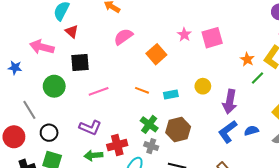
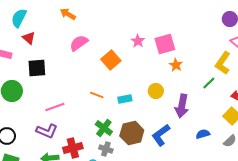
orange star: (247, 59) -> (176, 65), moved
pink line: (99, 91) -> (55, 107), moved
blue L-shape: (228, 132) -> (161, 135), moved

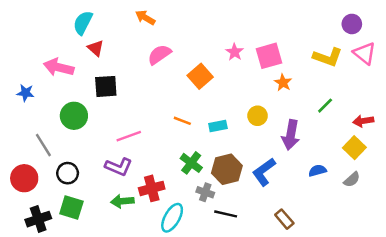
yellow L-shape: (223, 63) -> (328, 57), moved, turned -105
gray cross: (106, 149) -> (205, 192), moved

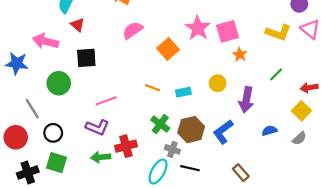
pink star: (235, 52) -> (198, 28), size x1.6
blue star: (25, 93) -> (17, 63), size x1.5
cyan ellipse: (172, 218) -> (158, 171), moved

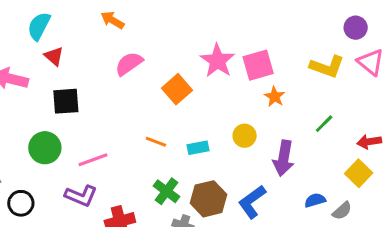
green circle: (59, 83) -> (45, 148), moved
gray semicircle: (299, 138) -> (342, 211), moved

